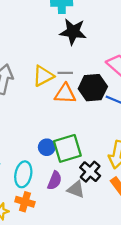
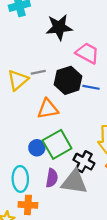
black star: (73, 32) -> (59, 27), moved
orange triangle: (65, 94) -> (48, 109), moved
gray triangle: (76, 189) -> (74, 182), size x1.5

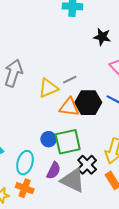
black star: (59, 27) -> (102, 37), size x0.7
gray line: (38, 72) -> (70, 80), moved, turned -32
yellow triangle: (18, 80) -> (48, 88), moved
black hexagon: (68, 80) -> (88, 103), moved

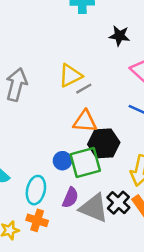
yellow triangle: (48, 88) -> (70, 75), moved
black hexagon: (88, 103) -> (104, 143), moved
black cross: (87, 165) -> (118, 203), moved

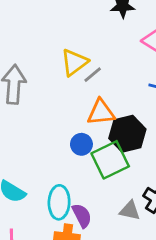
blue circle: (62, 161) -> (81, 144), moved
purple semicircle: (70, 198) -> (82, 216), moved, turned -40
gray triangle: (94, 208) -> (130, 211), size x0.6

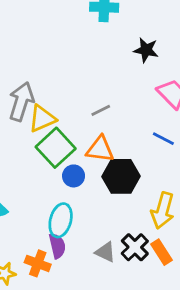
yellow triangle: (74, 62) -> (42, 119), moved
green square: (110, 160) -> (56, 148), moved, turned -30
cyan ellipse: (59, 202) -> (61, 220), moved

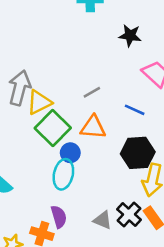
blue line: (163, 139) -> (135, 110), moved
black hexagon: (121, 176) -> (138, 153), moved
cyan ellipse: (61, 220) -> (63, 174), moved

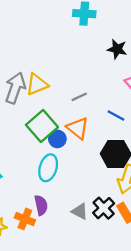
yellow triangle: (39, 102) -> (37, 84), moved
orange triangle: (93, 127) -> (78, 128), turned 30
blue circle: (70, 153) -> (57, 139), moved

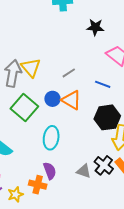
yellow triangle: (37, 84) -> (31, 68), turned -40
green square: (42, 126) -> (24, 108), moved
blue circle: (57, 139) -> (52, 99), moved

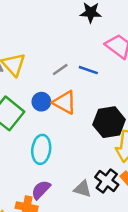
blue line: (103, 84) -> (88, 70), moved
purple semicircle: (50, 171) -> (41, 190), turned -114

